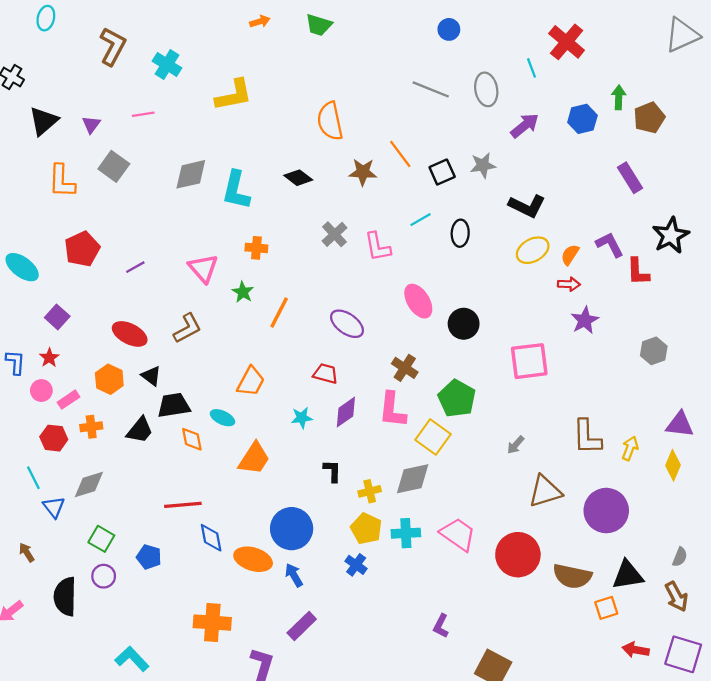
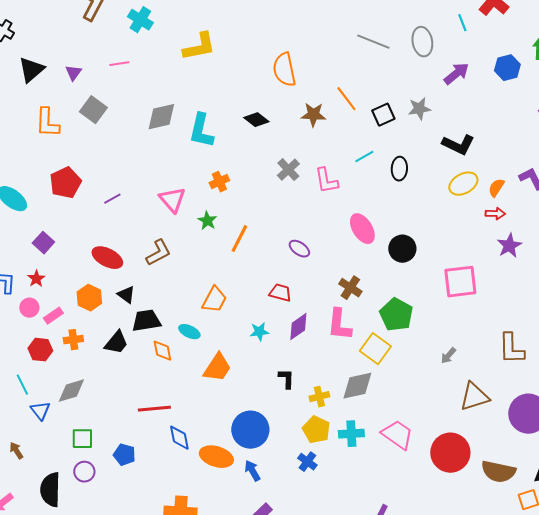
orange cross: (256, 248) -> (219, 182), turned -30
purple ellipse: (347, 324) -> (299, 249), size x0.7
green square: (101, 539) -> (82, 439), turned -30

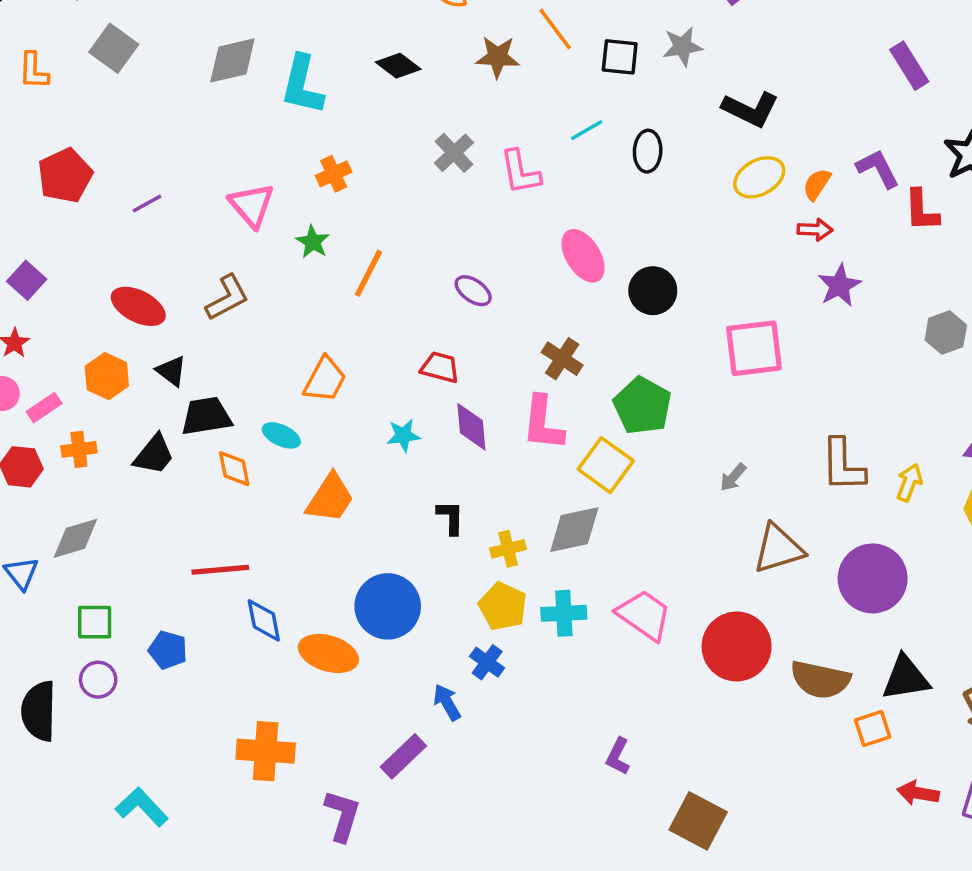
black square: (383, 115) -> (620, 57), turned 30
orange L-shape: (47, 123) -> (34, 71), size x0.7
purple diamond: (298, 327) -> (471, 427), turned -60
blue arrow: (252, 471) -> (447, 702), moved

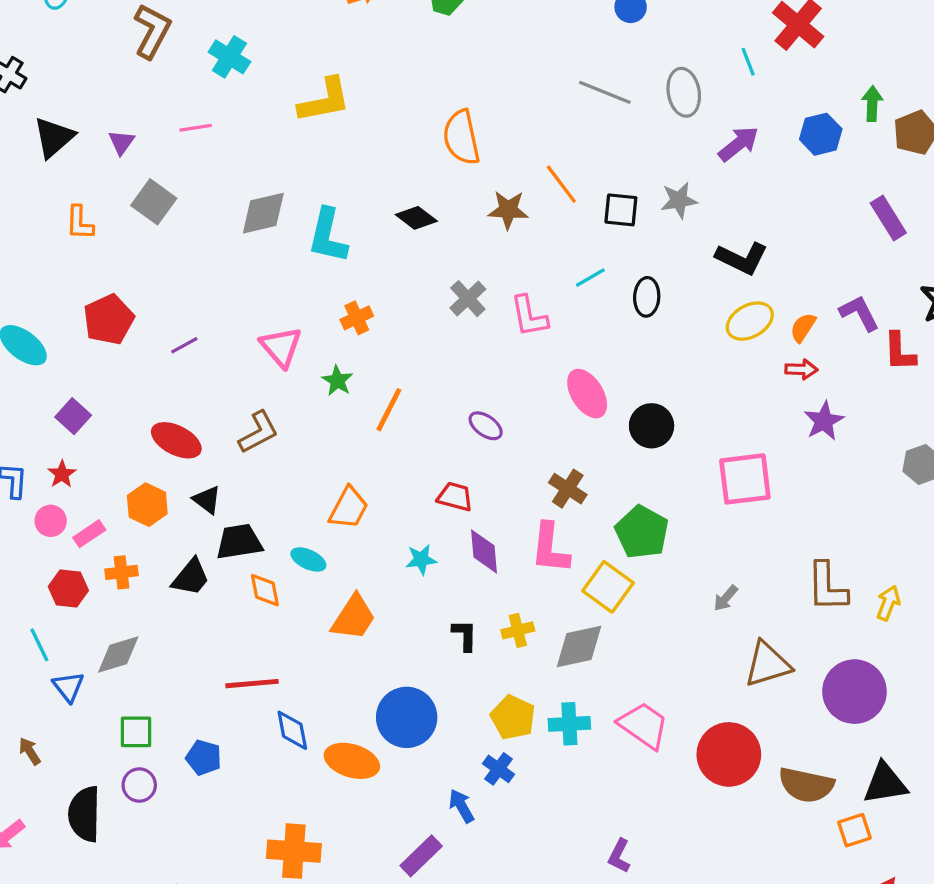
yellow cross: (508, 549) -> (518, 630), moved

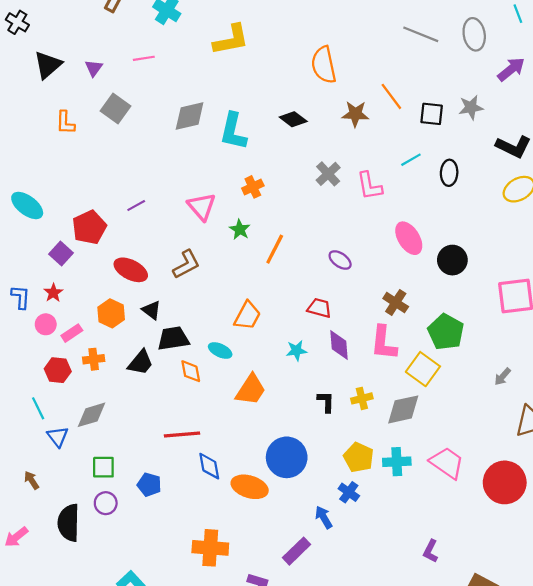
red pentagon: (109, 319) -> (89, 227), moved

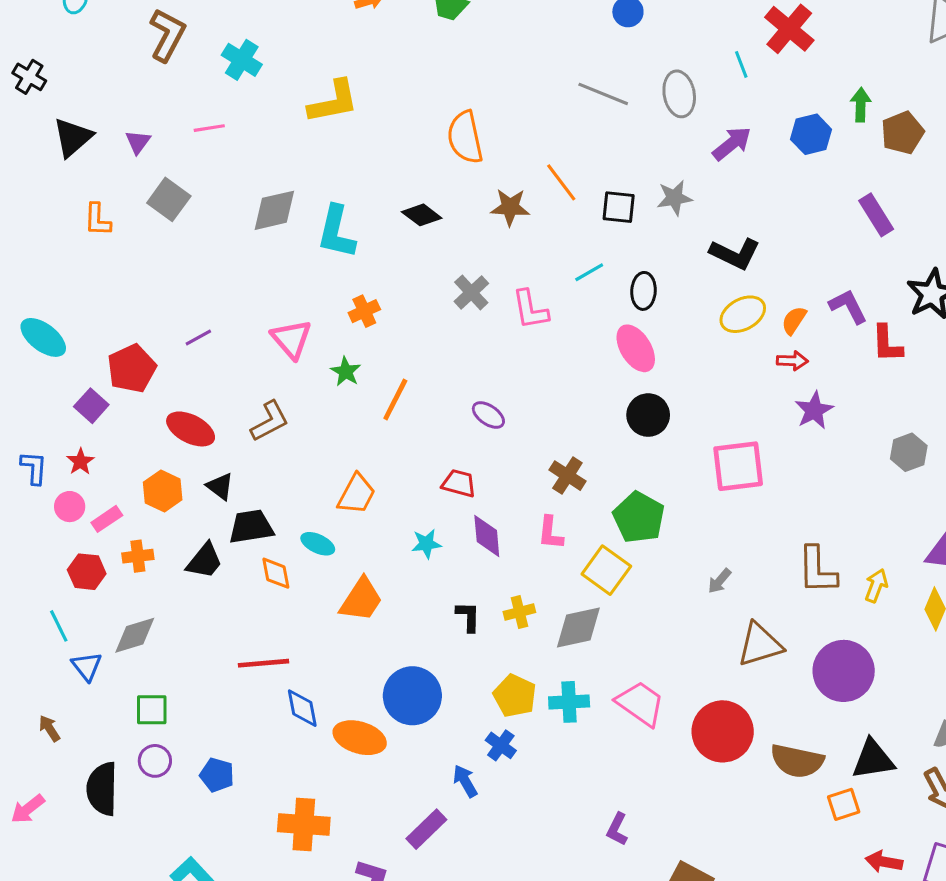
pink ellipse: (409, 238) -> (636, 348), moved
pink L-shape: (384, 343) -> (550, 533), size x0.7
blue pentagon: (149, 485) -> (217, 775), moved

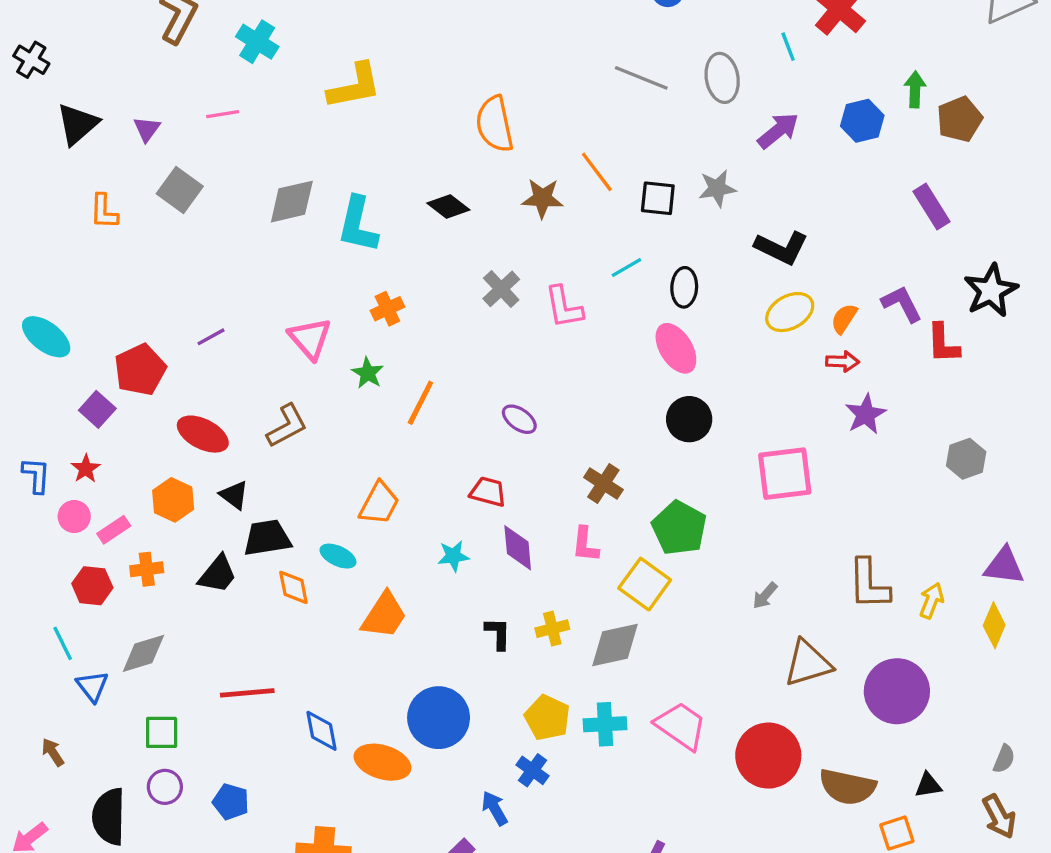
red line: (263, 663) -> (247, 693), moved
black triangle: (873, 759) -> (928, 785), size x0.6

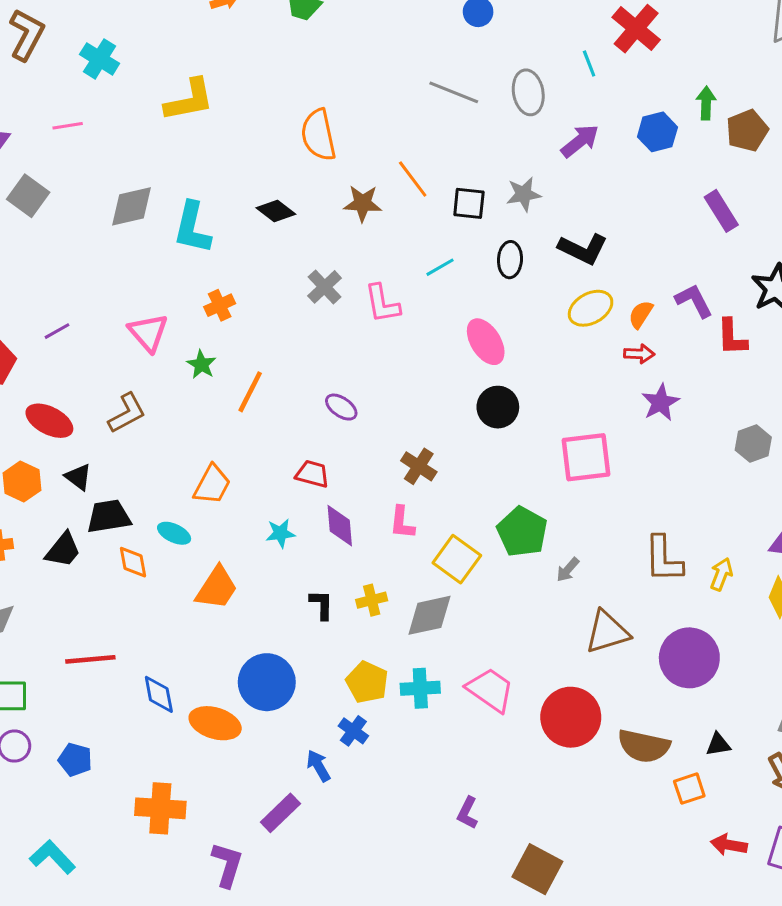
black ellipse: (684, 287) -> (510, 260), moved
green pentagon: (679, 528) -> (522, 532), moved

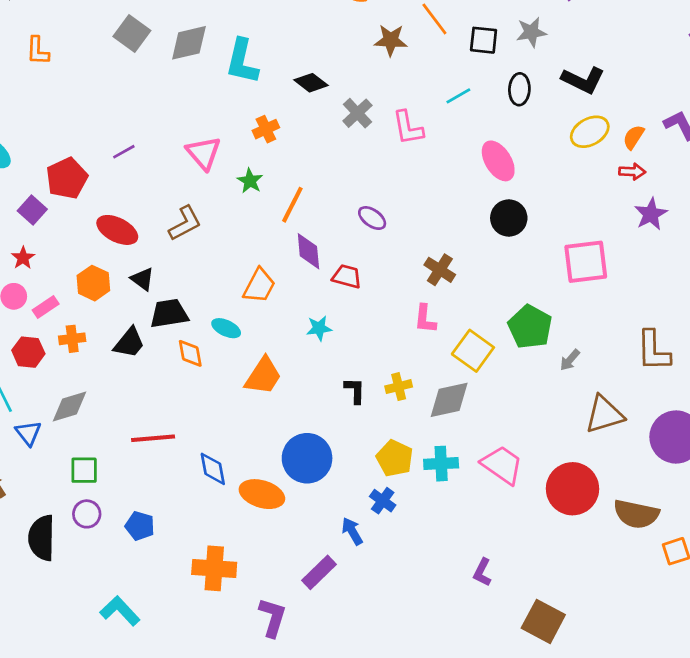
gray square: (28, 196) -> (132, 34), moved
black diamond: (276, 211) -> (311, 83), moved
purple diamond: (340, 526) -> (308, 251), moved

